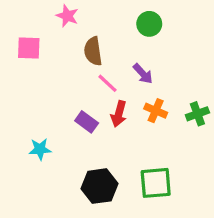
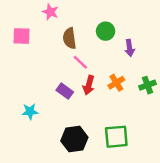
green circle: (149, 24) -> (106, 31), moved
purple arrow: (143, 74) -> (130, 48), moved, turned 35
orange cross: (156, 111) -> (116, 83), turned 35

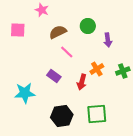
brown semicircle: (70, 38) -> (58, 32), turned 72
red arrow: (89, 85) -> (82, 82), moved
cyan star: (30, 111) -> (25, 93), size x1.5

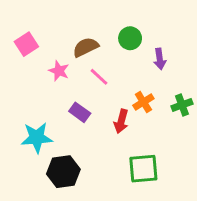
pink star: (42, 10) -> (59, 71), moved
pink square: (18, 30) -> (26, 44), turned -35
black hexagon: (62, 116) -> (63, 172), moved

